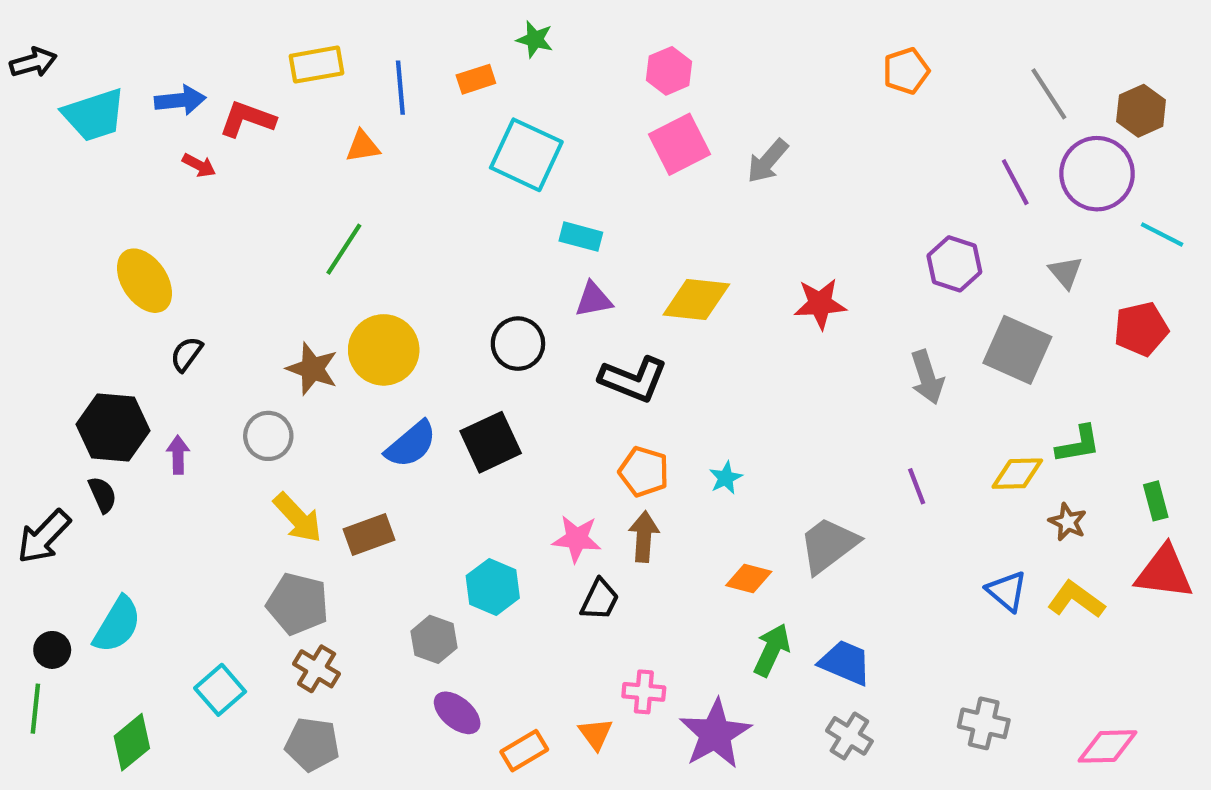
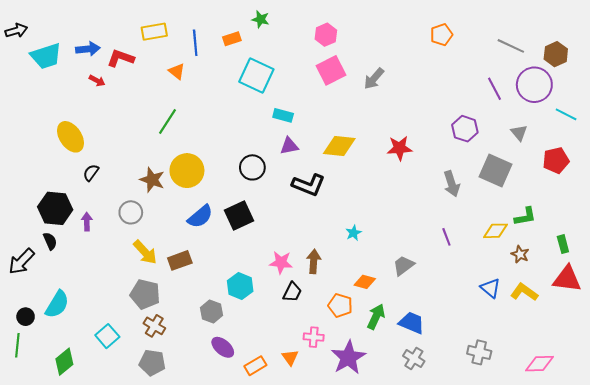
gray line: (1049, 94) -> (511, 46), turned -32
orange triangle: (363, 146) -> (177, 71), turned 48
orange pentagon: (644, 472) -> (340, 305), moved
gray trapezoid: (828, 545) -> (404, 266), size x0.7

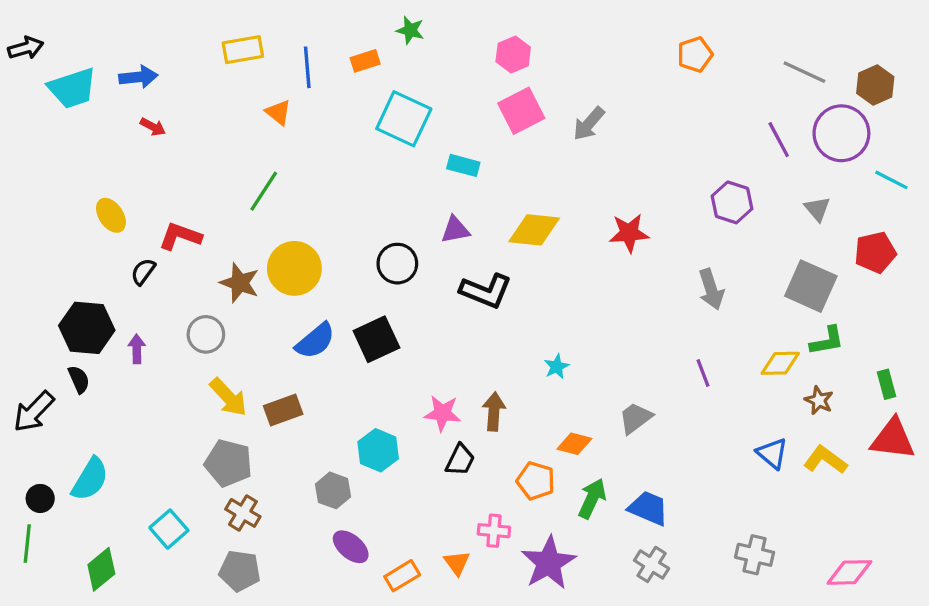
red L-shape: (121, 58) -> (180, 236), moved
cyan rectangle: (283, 115) -> (463, 165), moved
yellow ellipse: (71, 137) -> (111, 215), size x0.7
gray square: (496, 171) -> (811, 286), moved

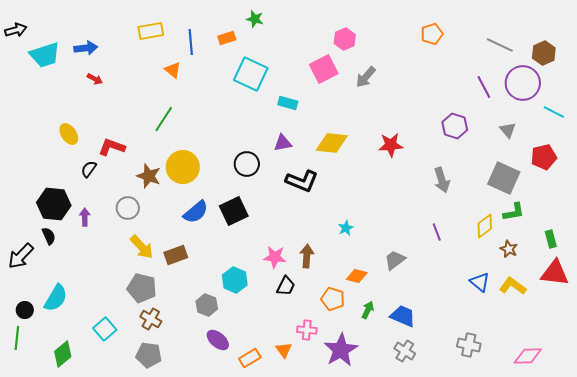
pink hexagon: (513, 54) -> (345, 39), moved
yellow diamond: (780, 363) -> (485, 226), turned -35
green arrow: (592, 498) -> (368, 310), size x0.7

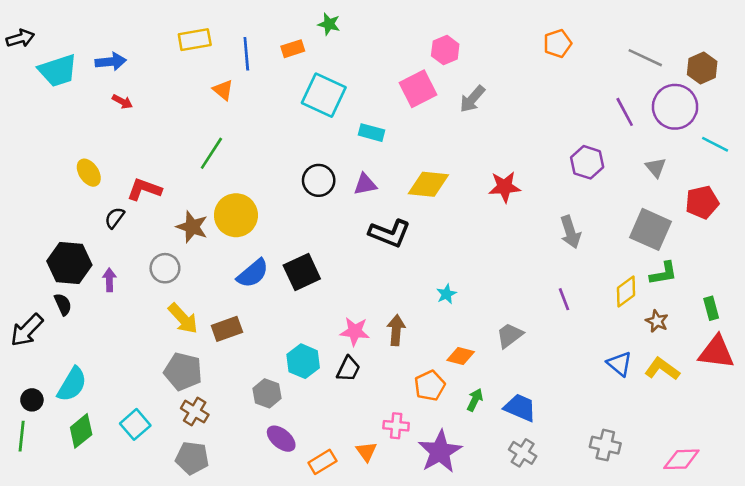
black circle: (247, 164) -> (319, 180), moved
black trapezoid: (286, 286) -> (348, 369), moved
orange pentagon: (333, 299) -> (430, 386), turned 30
green diamond: (63, 354) -> (81, 431), moved

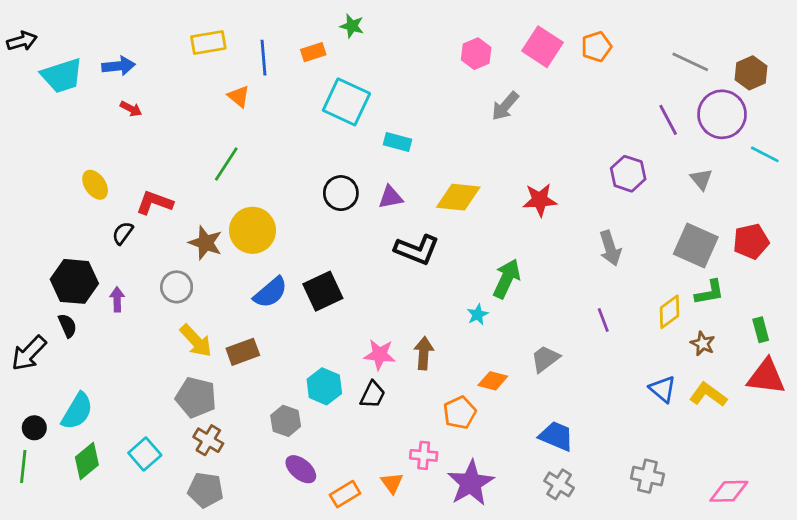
pink square: (418, 89) -> (542, 47), moved, turned -30
red pentagon: (702, 202) -> (751, 241), moved
green arrow: (475, 400) -> (507, 279), moved, size x1.6

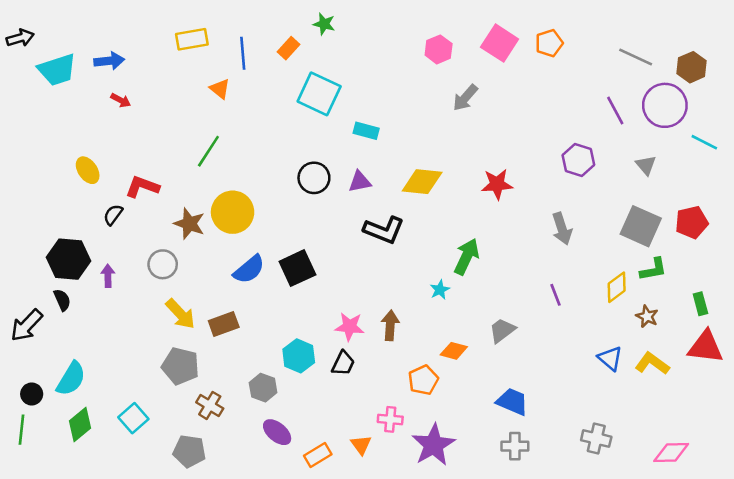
orange rectangle: (313, 52) -> (289, 48), turned -30
brown cross: (208, 440) -> (210, 405), moved
gray cross: (559, 484) -> (515, 446), turned -32

